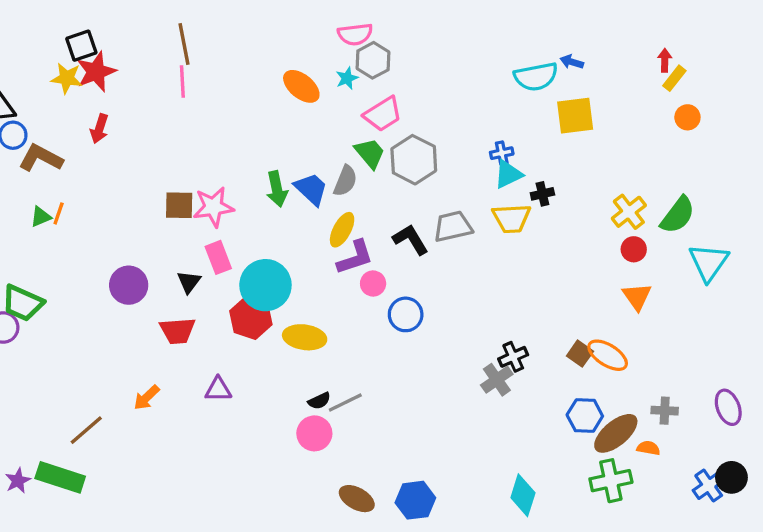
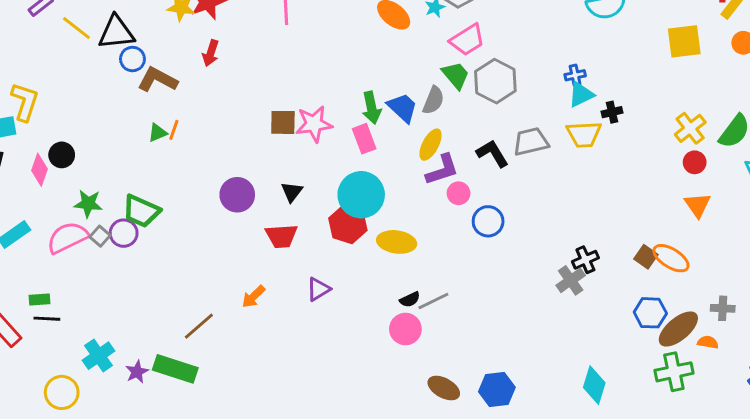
yellow square: (575, 116) -> (684, 41), moved
pink rectangle: (218, 257) -> (364, 139), moved
purple triangle: (218, 389) -> (318, 289), turned -30

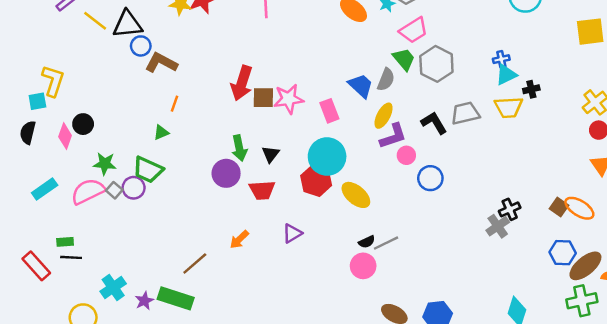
red arrow: (211, 53) -> (242, 83), moved, size x1.6
green arrow: (371, 108) -> (239, 148), moved
green triangle: (158, 133) -> (161, 132), moved
purple circle: (237, 195) -> (226, 173), moved
yellow ellipse: (397, 242) -> (356, 195), turned 32

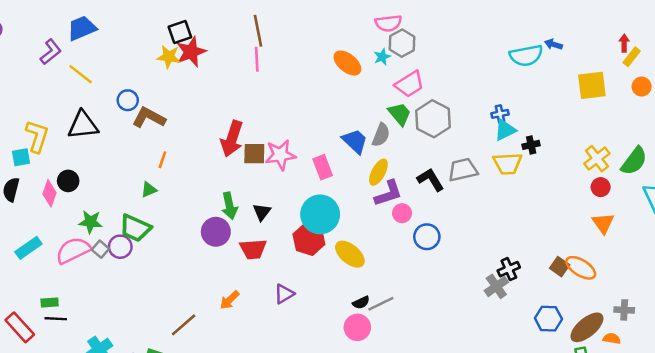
black triangle: (128, 24) -> (83, 125), moved
blue hexagon: (563, 253) -> (548, 319), moved

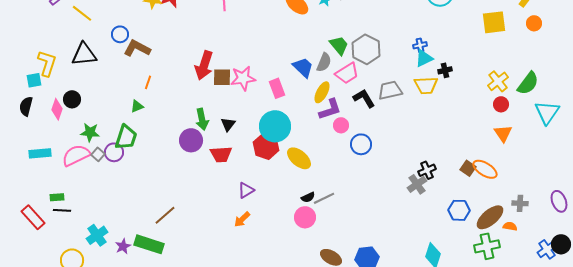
pink trapezoid: (409, 84) -> (347, 73), moved
green trapezoid: (135, 228) -> (126, 137), turned -96
cyan rectangle: (28, 248) -> (40, 153), turned 30
orange arrow: (229, 300) -> (242, 219), moved

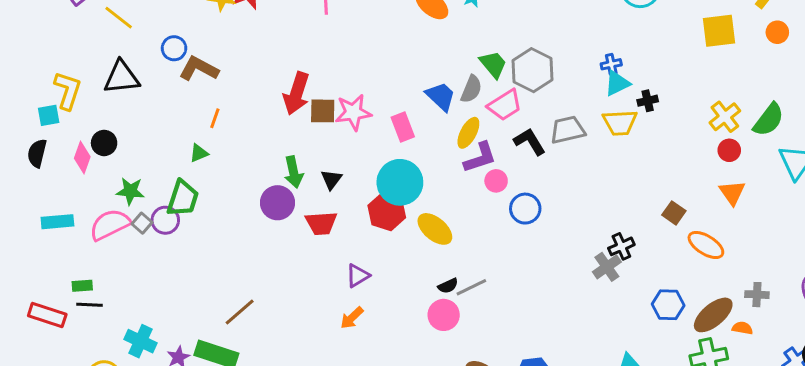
brown square: (468, 168) -> (674, 213), moved
red rectangle: (33, 217) -> (47, 315), turned -30
cyan cross: (97, 235) -> (141, 341), turned -30

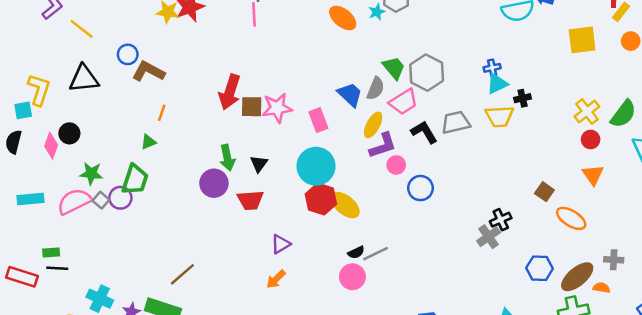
red hexagon: (387, 211) -> (321, 199), moved

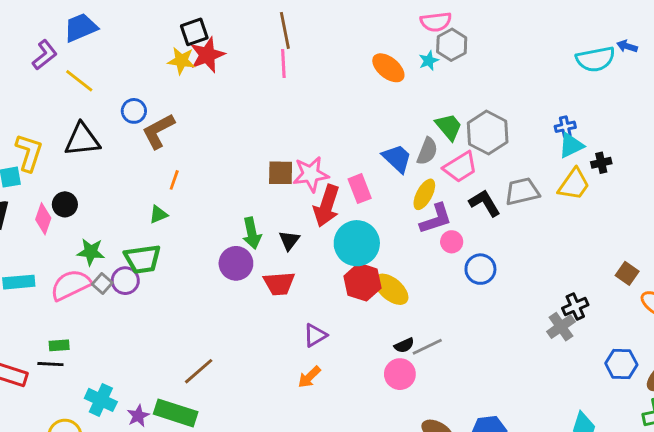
brown L-shape: (148, 71) -> (158, 131), turned -56
red arrow: (230, 92) -> (327, 206), moved
yellow trapezoid: (499, 116) -> (574, 184), turned -52
green trapezoid: (135, 180) -> (143, 259), turned 64
green rectangle: (51, 252) -> (59, 345), moved

